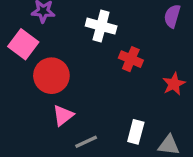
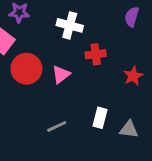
red cross: (131, 59) -> (96, 54), turned -30
pink triangle: (63, 115) -> (61, 74), moved

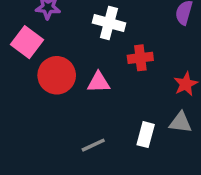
pink triangle: (61, 74) -> (98, 82), turned 36
gray triangle: (129, 129) -> (180, 122), moved

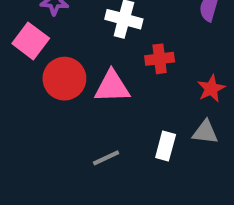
pink triangle: (98, 82) -> (112, 87), size x1.4

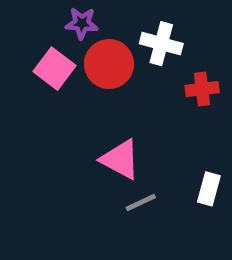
red circle: (64, 79) -> (109, 64), moved
pink triangle: (112, 87) -> (120, 159), moved, turned 30

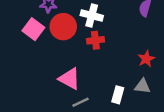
red cross: (202, 89) -> (95, 40), moved

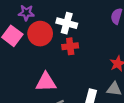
pink triangle: (69, 79) -> (46, 82), turned -30

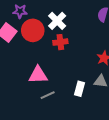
white cross: (67, 23) -> (57, 21), turned 30

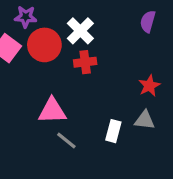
gray line: (48, 95) -> (66, 140), turned 64

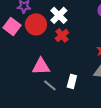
red cross: (85, 62) -> (62, 35), turned -32
white rectangle: (113, 131) -> (72, 81), moved

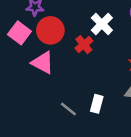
white cross: (59, 15) -> (102, 24), moved
pink triangle: (41, 66) -> (43, 63), moved, turned 30

